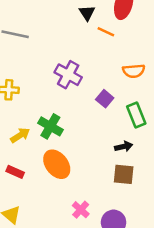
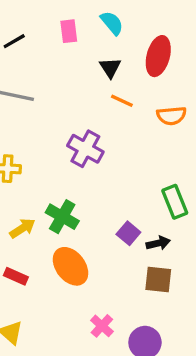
orange line: (106, 32) -> (122, 101), moved
orange semicircle: (134, 71) -> (171, 116), moved
purple square: (105, 99) -> (128, 233), moved

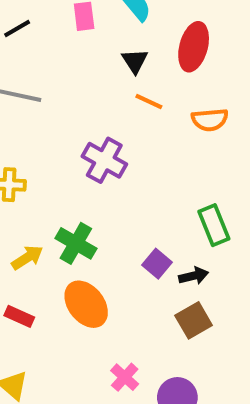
brown square: (158, 280) -> (194, 320), turned -36

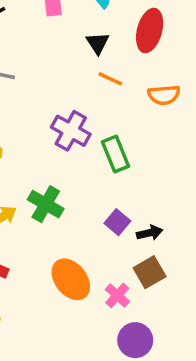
green rectangle: (214, 225) -> (116, 154), moved
orange ellipse: (86, 304) -> (71, 279), moved
pink cross: (125, 377) -> (117, 295), moved

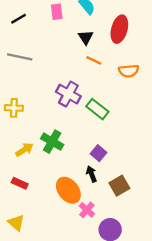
green rectangle: (116, 154) -> (97, 109), turned -30
black arrow: (150, 233) -> (92, 174), moved, turned -98
pink cross: (117, 295) -> (87, 210), moved

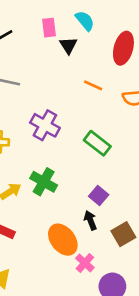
black triangle: (86, 37) -> (68, 45), moved
purple cross: (68, 94) -> (45, 125), moved

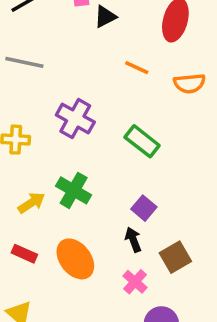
black triangle: (68, 45) -> (105, 17), turned 36
orange ellipse: (63, 240) -> (75, 259), moved
pink cross: (85, 263) -> (135, 282), moved

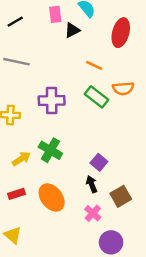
orange semicircle: (189, 83) -> (123, 88), moved
purple cross: (75, 119) -> (52, 101), turned -30
green rectangle: (142, 141) -> (96, 97), moved
red rectangle: (24, 254) -> (16, 194), turned -42

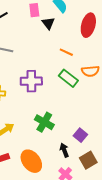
black triangle: (72, 30) -> (48, 23), turned -40
green cross: (50, 150) -> (44, 122), moved
purple square: (99, 162) -> (80, 135), moved

